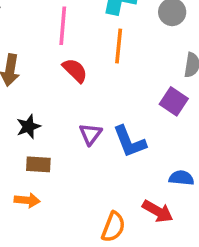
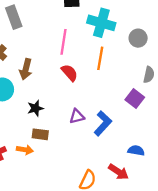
purple triangle: (90, 134) -> (77, 116), turned 35
blue L-shape: (130, 142) -> (103, 123), turned -120
orange arrow: (27, 200) -> (25, 150), moved

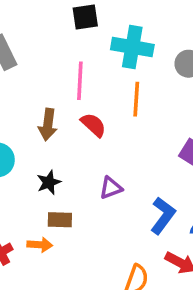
brown arrow: (26, 69) -> (48, 125), moved
blue L-shape: (103, 123) -> (163, 216), moved

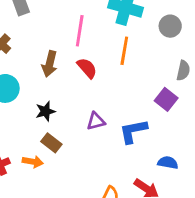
blue L-shape: (163, 216) -> (133, 131), moved, turned -144
brown rectangle: (60, 220) -> (51, 143), turned 30

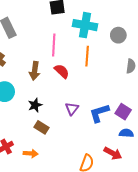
purple square: (166, 99) -> (123, 112), moved
purple triangle: (96, 121) -> (72, 109), turned -32
orange arrow: (33, 162) -> (31, 153), moved

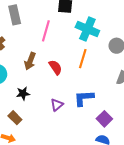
pink line: (54, 45) -> (46, 31), moved
blue L-shape: (99, 113) -> (84, 98), moved
brown rectangle: (41, 127) -> (15, 118), moved

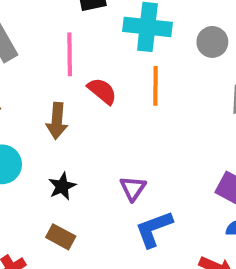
red semicircle: (55, 67) -> (102, 91), moved
blue L-shape: (84, 98) -> (154, 229), moved

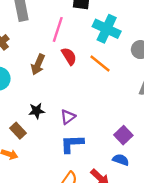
orange line: (156, 86) -> (100, 64), turned -70
black star: (62, 186) -> (37, 111), moved

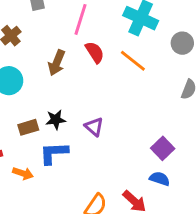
purple triangle: (68, 117) -> (94, 127), turned -42
brown rectangle: (18, 131) -> (28, 127), moved, turned -63
blue L-shape: (72, 144) -> (54, 153), moved

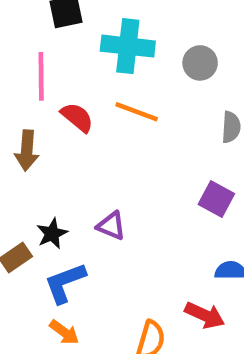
purple square: (163, 148) -> (216, 199), moved
orange arrow: (23, 173) -> (64, 332), moved, turned 36

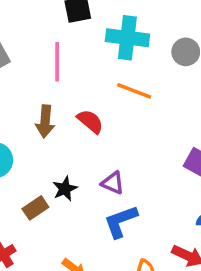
red semicircle: (77, 117) -> (90, 121), moved
blue L-shape: (65, 283) -> (121, 221), moved

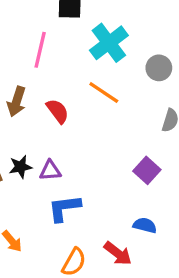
cyan cross: (127, 38) -> (109, 43), turned 33
purple triangle: (113, 183) -> (50, 170), moved, turned -40

